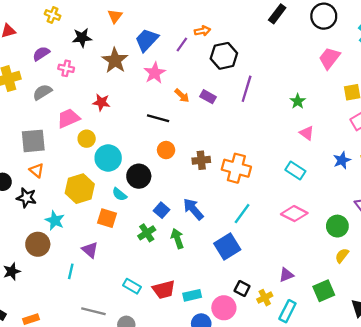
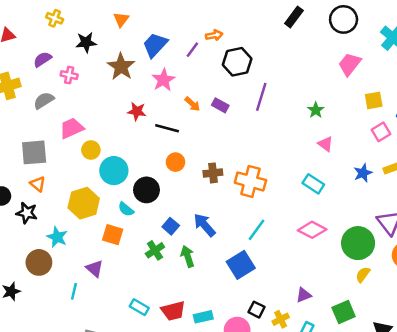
red star: (101, 102) -> (137, 111), moved
green circle: (337, 226) -> (358, 243), size x1.4

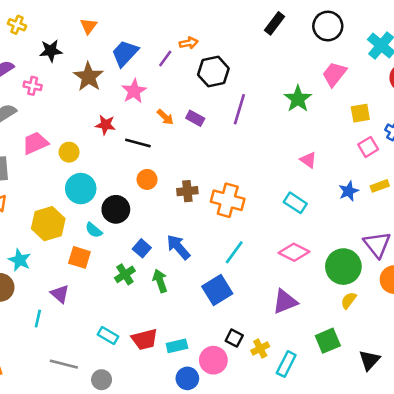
green star: (316, 110) -> (298, 99), moved, size x1.5
yellow circle: (91, 150) -> (69, 152), moved
purple triangle: (304, 295) -> (285, 302), moved, size x1.5

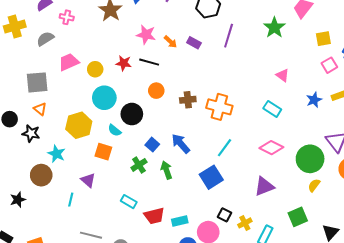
pink star: (134, 91) -> (146, 35), moved, turned -30
red star: (105, 125) -> (124, 63), moved
cyan rectangle: (108, 335) -> (129, 202), moved

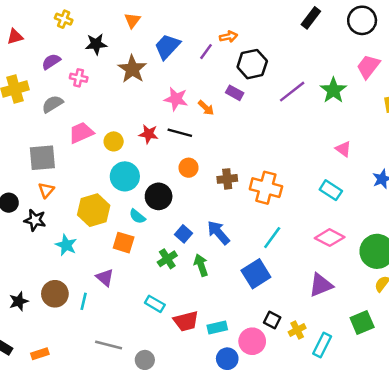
purple line: (229, 36) -> (292, 92), moved, turned 35
purple rectangle: (194, 43) -> (235, 93), moved
orange triangle: (40, 109) -> (46, 190), turned 32
brown circle: (41, 175) -> (55, 294), moved

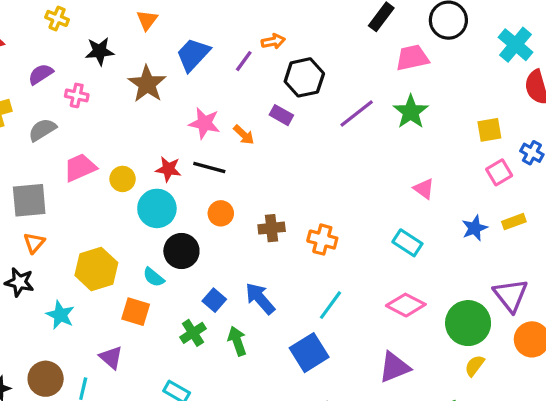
pink trapezoid: (368, 67) -> (412, 58), moved, turned 40
cyan circle: (125, 176) -> (157, 208), moved
orange cross: (266, 188) -> (322, 240), size x0.7

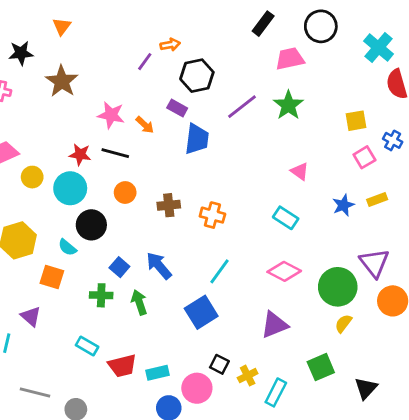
blue trapezoid: (193, 55) -> (197, 139), moved, turned 144
yellow circle: (123, 179) -> (32, 177), moved
green cross: (193, 333) -> (101, 295), turned 35

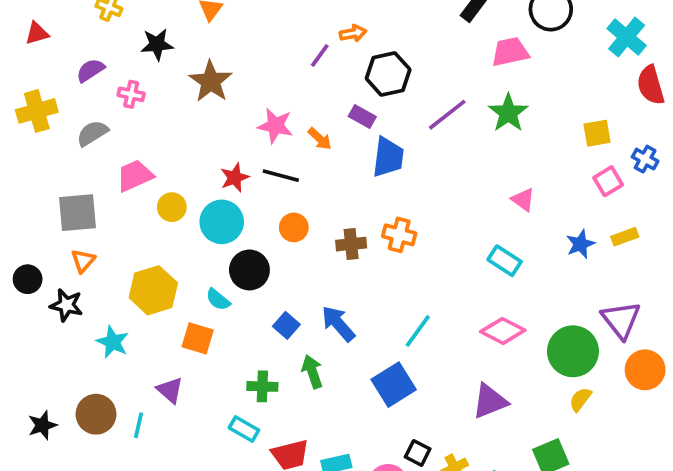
red star: (80, 154) -> (235, 178), turned -30
orange cross: (212, 215) -> (399, 235), moved
green cross: (101, 295) -> (262, 386), moved

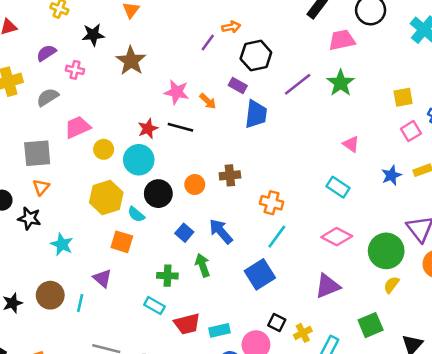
orange circle: (294, 227) -> (195, 184), moved
orange cross: (399, 235) -> (272, 203), moved
yellow hexagon: (153, 290) -> (106, 198), moved

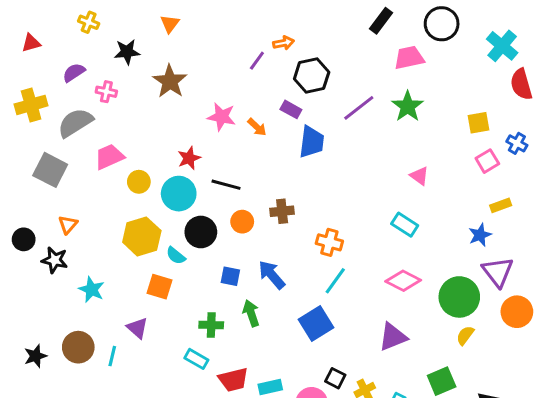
gray semicircle: (48, 97) -> (75, 123), size x1.4
black line: (180, 127) -> (226, 185), moved
gray square: (37, 153) -> (50, 170), moved, turned 32
blue star: (391, 175) -> (480, 235), moved
blue square: (184, 233) -> (230, 276), turned -30

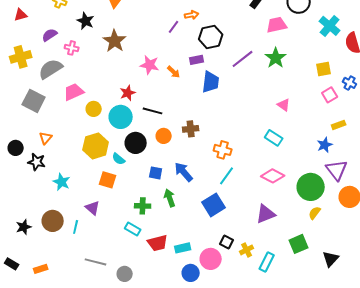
cyan cross: (502, 46) -> (330, 26), moved
black star: (127, 52) -> (86, 21), turned 30
purple rectangle: (291, 109) -> (197, 60), turned -40

